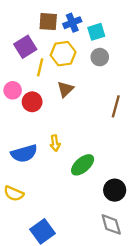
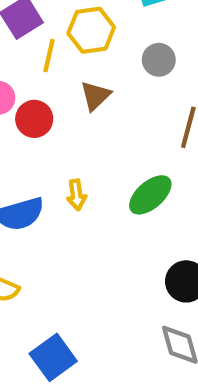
gray circle: (100, 57) -> (159, 60), moved
green ellipse: (83, 165) -> (150, 195), moved

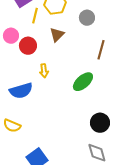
yellow arrow: (76, 195) -> (44, 71), moved

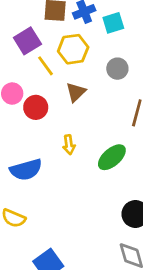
yellow line: (35, 16) -> (45, 66), turned -49
yellow arrow: (44, 71) -> (69, 145), moved

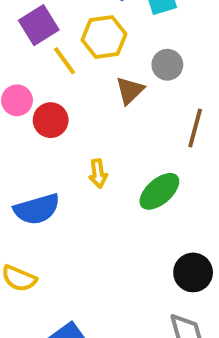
brown triangle: (76, 92) -> (130, 90), moved

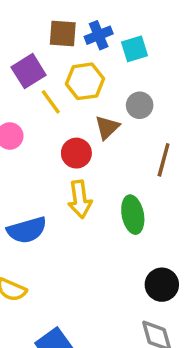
red circle: (51, 120) -> (76, 153), moved
yellow arrow: (98, 174) -> (80, 199), size x1.5
green ellipse: (159, 191) -> (133, 215), turned -60

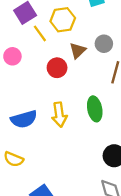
gray circle: (140, 105) -> (104, 44), moved
yellow arrow: (80, 199) -> (59, 115), moved

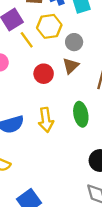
gray circle: (104, 44) -> (74, 42), moved
brown triangle: (78, 51) -> (71, 66), moved

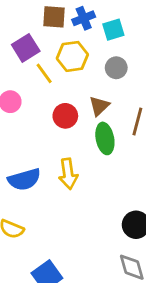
gray circle: (74, 42) -> (116, 68), moved
green ellipse: (81, 114) -> (105, 138), moved

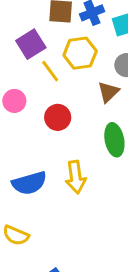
brown triangle: (99, 106) -> (108, 92), moved
red circle: (65, 116) -> (58, 117), moved

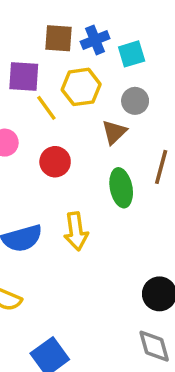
purple square: (31, 44) -> (24, 77), turned 36

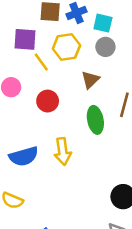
cyan square: (132, 54) -> (103, 23), turned 30
gray circle: (135, 101) -> (105, 47), moved

